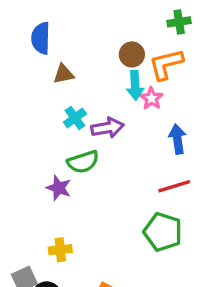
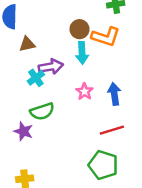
orange L-shape: (166, 64) -> (106, 37), turned -148
pink star: (151, 98) -> (84, 91), moved
purple arrow: (107, 128) -> (51, 67), moved

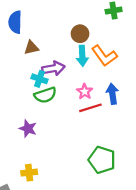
orange L-shape: (106, 37) -> (104, 56), moved, turned 36
cyan cross: (36, 78) -> (40, 79), turned -35
green semicircle: (42, 111) -> (45, 95), moved
red line: (112, 130) -> (90, 108), moved

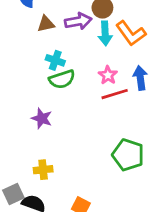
purple arrow: (53, 68) -> (78, 21), moved

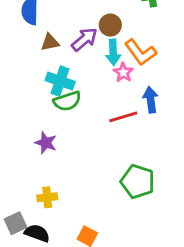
purple arrow: (78, 21) -> (84, 39), turned -30
cyan cross: (55, 60) -> (60, 81), size x1.4
pink star: (108, 75) -> (123, 72), moved

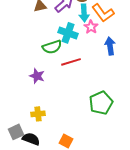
cyan cross: (60, 81) -> (68, 33), moved
red line: (123, 117) -> (71, 62), moved
green pentagon: (138, 182) -> (101, 103), turned 30

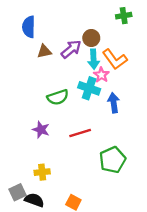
cyan cross: (68, 33) -> (89, 88), moved
blue arrow: (110, 46) -> (114, 103), moved
red line: (71, 62) -> (80, 133), moved

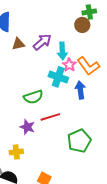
brown circle: (91, 38) -> (82, 25), moved
orange L-shape: (115, 59) -> (88, 66), moved
green semicircle: (58, 97) -> (33, 97), moved
purple star: (41, 130) -> (27, 127), moved

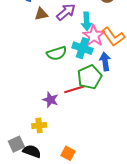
pink star: (69, 65) -> (94, 36), size x1.5
green semicircle: (33, 97) -> (57, 53), moved
green pentagon: (79, 141) -> (90, 77), moved

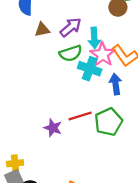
green semicircle: (57, 53) -> (71, 53), moved
green pentagon: (90, 77) -> (108, 122), moved
yellow cross: (39, 125) -> (15, 163), moved

